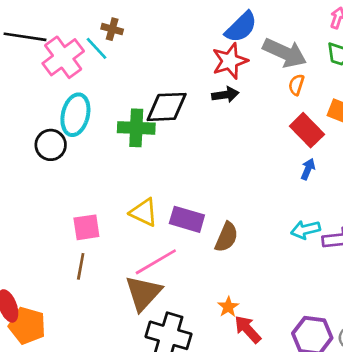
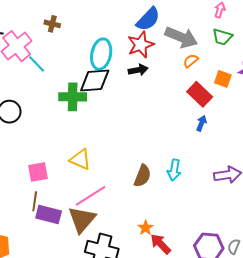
cyan line: (97, 48) -> (37, 64), moved
orange semicircle: (296, 85) -> (191, 61), turned 35
cyan ellipse: (75, 115) -> (101, 54), moved
purple rectangle: (187, 219) -> (49, 214), moved
cyan arrow: (305, 230) -> (174, 170), moved, turned -65

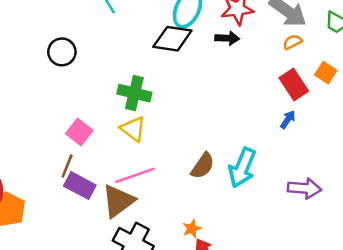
green cross: (73, 97) -> (134, 93), moved
cyan arrow: (174, 170) -> (242, 168), size x1.5
pink square: (38, 172) -> (79, 132), turned 35

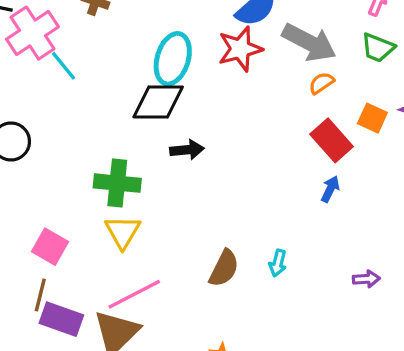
black arrow: (227, 38) -> (187, 150), moved
yellow triangle: (133, 129) -> (123, 232), turned 32
cyan arrow: (242, 168) -> (278, 263), size x0.5
purple arrow: (304, 188) -> (366, 279), size x0.6

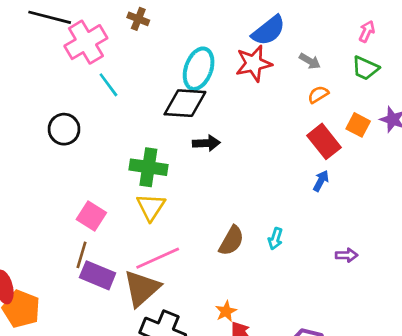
gray arrow: (309, 42) -> (310, 61), size x0.5
cyan line: (63, 66) -> (108, 85), moved

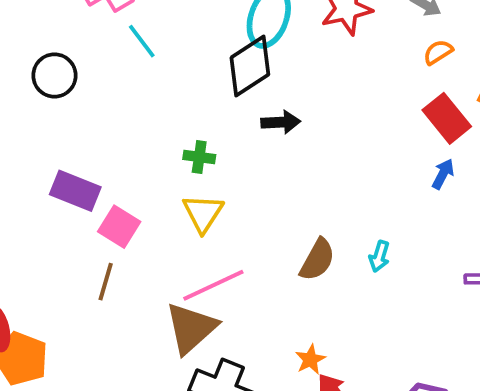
black diamond: (185, 103) -> (250, 66), turned -36
black circle: (64, 129) -> (54, 75), moved
green cross: (148, 167) -> (199, 157), size x0.6
purple rectangle: (98, 275) -> (75, 191), moved

